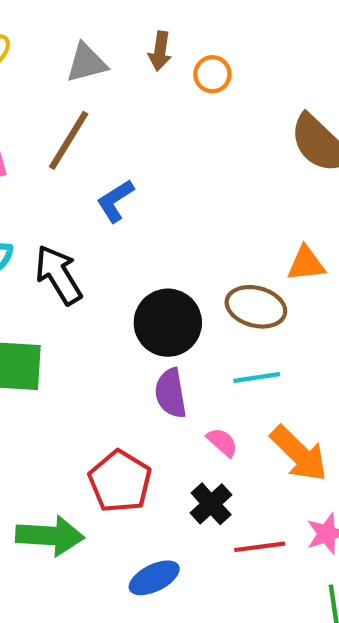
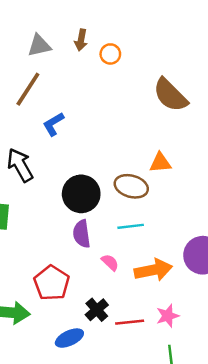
orange arrow: (299, 454) -> (153, 270), turned -57
black cross: (211, 504) -> (97, 310), moved

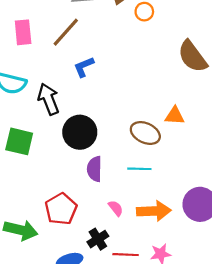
black circle: (81, 194) -> (80, 132), moved
pink semicircle: (110, 262) -> (116, 208), moved

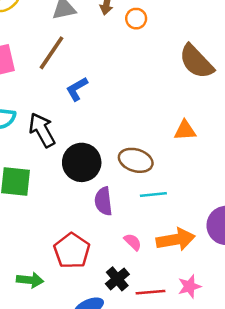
brown ellipse: (145, 133) -> (136, 160), moved
green arrow: (21, 230) -> (30, 280), size x0.7

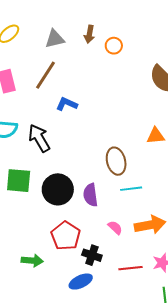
blue L-shape: (77, 89) -> (67, 104), turned 55
brown ellipse: (136, 160) -> (116, 161), turned 60
black circle: (82, 162) -> (58, 189), moved
black cross: (117, 279) -> (92, 255), moved, turned -30

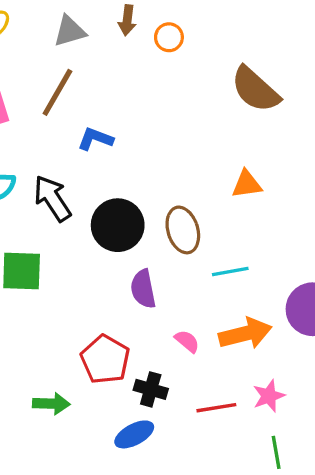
black circle: (58, 189) -> (118, 225), moved
cyan line: (131, 189) -> (230, 272), moved

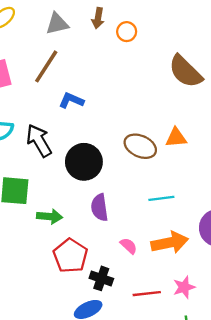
brown ellipse: (183, 230) -> (140, 146), moved, turned -52
green arrow: (51, 404) -> (50, 216), moved

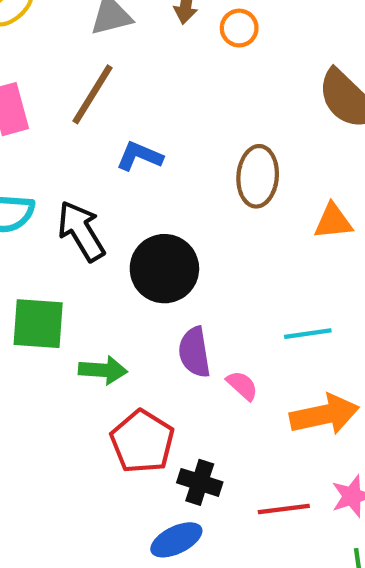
brown ellipse: (140, 146) -> (258, 176), moved, turned 72
pink semicircle: (129, 246) -> (242, 385), moved

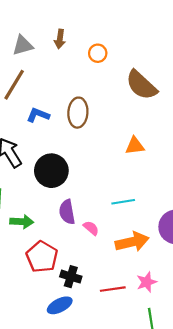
orange circle: (239, 28) -> (98, 53), moved
brown ellipse: (258, 176) -> (78, 113), moved

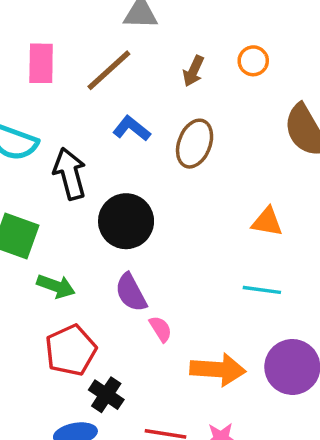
brown arrow: (60, 39) -> (193, 71), moved
cyan line: (123, 202) -> (262, 290), moved
purple semicircle: (67, 212) -> (131, 293), turned -35

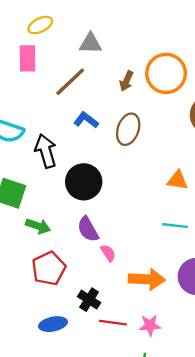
orange circle: (253, 61) -> (166, 73), size x2.0
pink rectangle: (41, 63) -> (28, 58), moved
black cross: (106, 395) -> (89, 300), moved

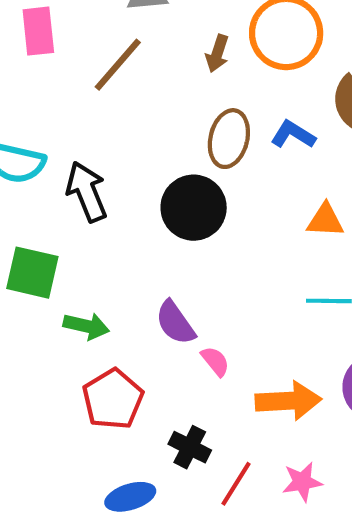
blue L-shape: (86, 120) -> (293, 135), moved
black circle: (84, 182) -> (194, 208), moved
red line: (113, 323) -> (236, 484), turned -60

